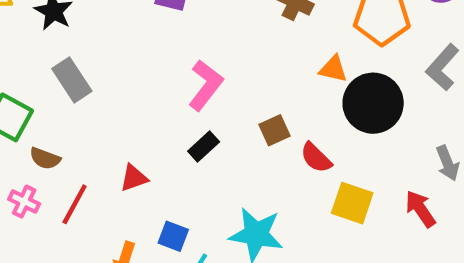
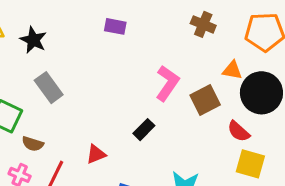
pink L-shape: (206, 85) -> (167, 83), moved
brown square: (275, 130) -> (205, 100), moved, size x1.4
red semicircle: (316, 158) -> (239, 131), moved

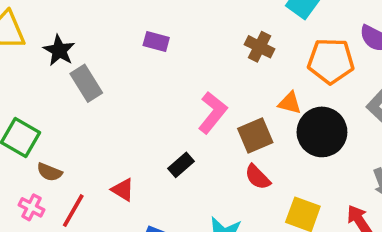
gray rectangle: (49, 88) -> (86, 83), moved
red semicircle: (239, 131) -> (258, 177), moved
red triangle: (96, 154) -> (123, 190), turned 50

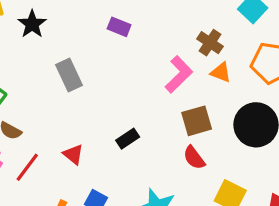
gray rectangle: (86, 83) -> (69, 75), moved
orange triangle: (290, 103) -> (221, 72), moved
pink L-shape: (213, 113) -> (179, 74), moved

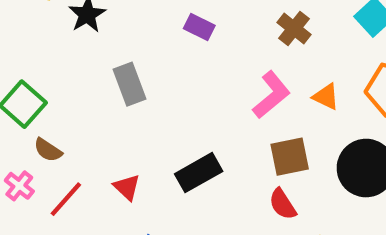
brown cross: (210, 43) -> (294, 29), moved
black rectangle: (128, 139) -> (199, 173), size x1.5

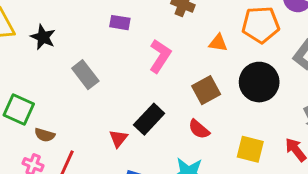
pink L-shape: (271, 95) -> (160, 56), moved
red triangle: (127, 187) -> (118, 138), moved, turned 42
red semicircle: (283, 204) -> (199, 129), moved

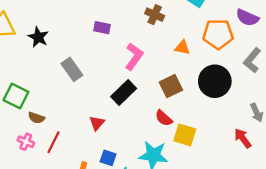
black rectangle: (149, 119) -> (124, 92), moved
yellow square: (250, 149) -> (185, 135), moved

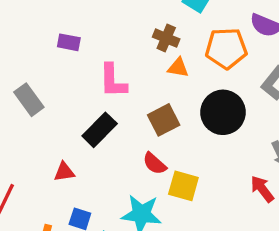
brown cross: (155, 15) -> (166, 38), moved
pink L-shape: (134, 57) -> (113, 81), turned 144
red triangle: (97, 123) -> (64, 172), turned 42

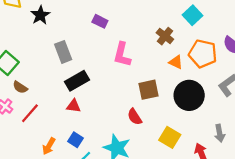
orange triangle: (178, 68) -> (176, 62), moved
black rectangle: (100, 130) -> (77, 81), moved
yellow square: (183, 186) -> (170, 137), moved

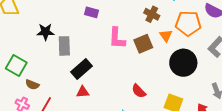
black star: (40, 15) -> (45, 32), moved, turned -30
gray rectangle: (63, 52) -> (64, 46), turned 30
orange triangle: (176, 62) -> (166, 36), turned 40
brown square: (148, 90) -> (143, 44), moved

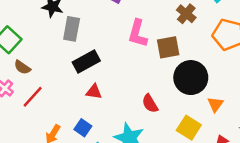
orange triangle: (166, 36) -> (215, 104), moved
black circle: (183, 63) -> (191, 78), moved
red triangle: (83, 92) -> (94, 92), moved

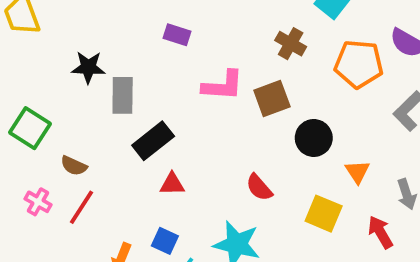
pink L-shape: (138, 33) -> (223, 86), turned -92
brown semicircle: (22, 67) -> (74, 166), moved
black circle: (191, 78) -> (314, 138), size x0.7

